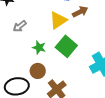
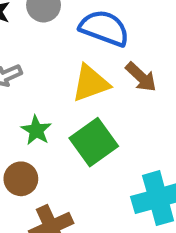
brown arrow: (80, 12) -> (141, 77), turned 56

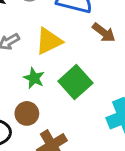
yellow triangle: (91, 83) -> (49, 41), moved

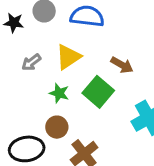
brown arrow: (104, 33) -> (122, 65), moved

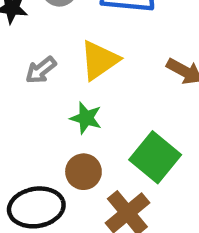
green square: (98, 92) -> (155, 157), moved

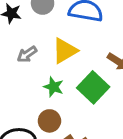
green square: (155, 157) -> (93, 87), moved

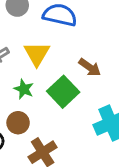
yellow triangle: (65, 51) -> (37, 54), turned -32

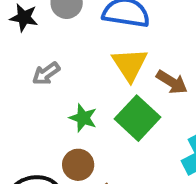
yellow triangle: (37, 54) -> (130, 64), moved

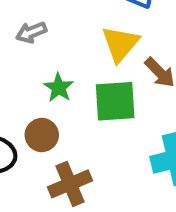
green square: (138, 118) -> (115, 101), turned 30

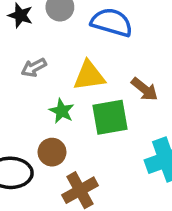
yellow triangle: (120, 44) -> (89, 76), moved, turned 48

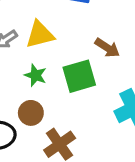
yellow triangle: (89, 76) -> (40, 35), moved

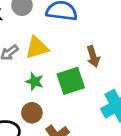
brown arrow: (107, 48) -> (93, 56), turned 42

